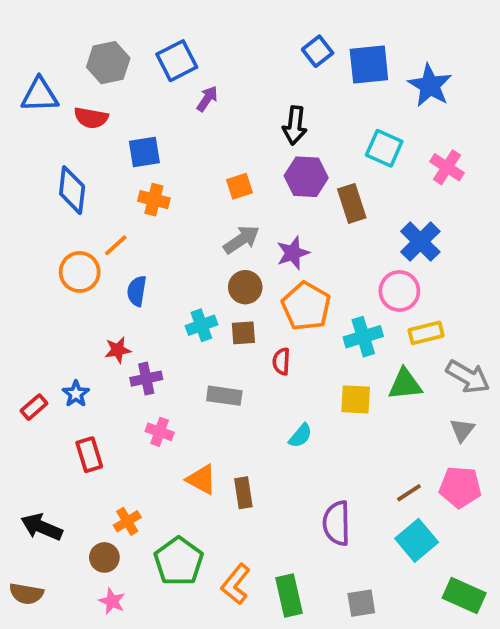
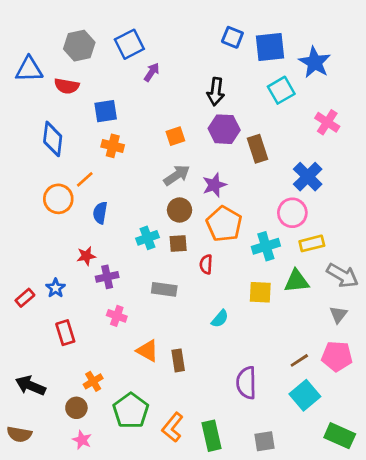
blue square: (318, 51) -> (232, 37), turned -30
cyan square: (384, 148) -> (281, 90), moved, turned 36

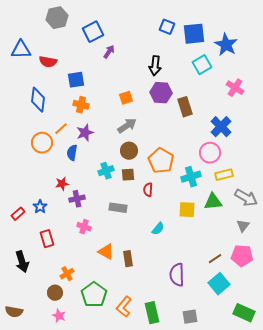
gray hexagon: (79, 46) -> (57, 18), moved
purple star: (214, 185) -> (85, 133), moved
black arrow: (30, 386) -> (22, 262), moved, turned -130

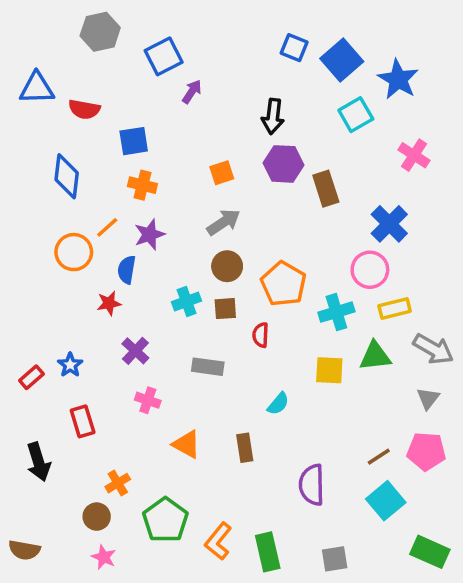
blue square: (194, 34) -> (342, 60), turned -35
red star: (62, 184) -> (109, 303), moved
purple cross: (77, 199) -> (135, 351), turned -35
brown rectangle: (128, 259) -> (245, 448), moved

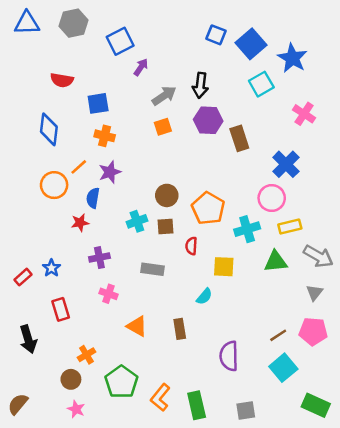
blue triangle: (37, 88) -> (27, 23), moved
gray arrow: (224, 222) -> (164, 96), moved
purple cross: (135, 351) -> (99, 258), turned 36
yellow square: (329, 370) -> (224, 267), moved
brown semicircle: (24, 550) -> (18, 404), turned 120

